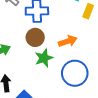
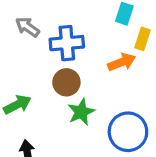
orange arrow: (68, 41) -> (122, 62), moved

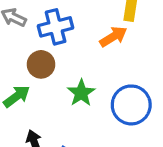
brown circle: (66, 82) -> (41, 64), moved

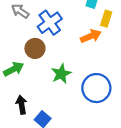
blue cross: (56, 27) -> (50, 23), turned -30

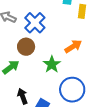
orange arrow: (91, 36) -> (73, 46), moved
blue circle: (96, 88) -> (72, 90), moved

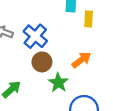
brown circle: (26, 47) -> (42, 62), moved

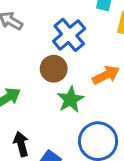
blue cross: (35, 36) -> (69, 35), moved

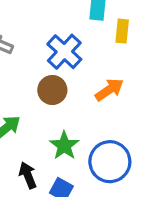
green star: (70, 100) -> (64, 146), moved

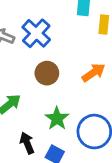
blue cross: (64, 52) -> (36, 33), moved

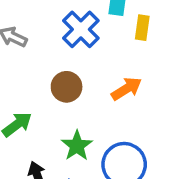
blue cross: (36, 33) -> (81, 29), moved

